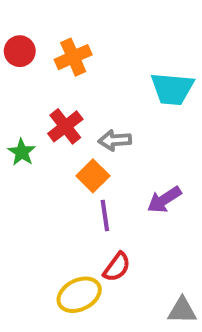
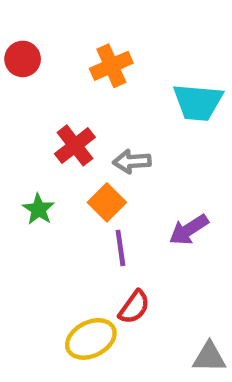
orange cross: (73, 57) -> (111, 66), moved
green star: (22, 152) -> (39, 209), moved

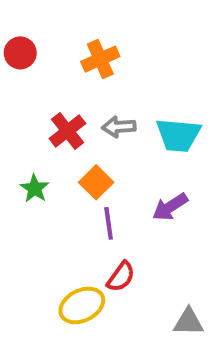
cyan trapezoid: (198, 102) -> (178, 135), moved
gray arrow: (132, 161) -> (119, 127), moved

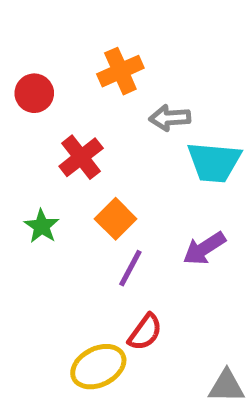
red circle: (20, 53) -> (34, 93), moved
gray arrow: (119, 127) -> (170, 118), moved
purple line: (109, 223) -> (130, 268), turned 36

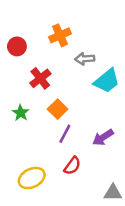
cyan trapezoid: (214, 162) -> (107, 81), turned -44
purple arrow: (204, 248) -> (103, 137), moved
yellow ellipse: (98, 367) -> (32, 178), moved

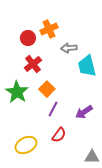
red circle: (17, 46) -> (28, 38), moved
cyan trapezoid: (107, 81) -> (87, 66), turned 115
green star: (21, 113) -> (17, 92), size x1.6

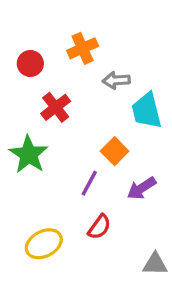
red circle: (28, 38) -> (30, 63), moved
orange square: (47, 89) -> (115, 151), moved

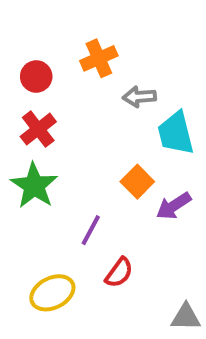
red cross: (56, 107) -> (38, 129), moved
purple line: (89, 183) -> (91, 230), moved
purple arrow: (142, 188) -> (174, 206), moved

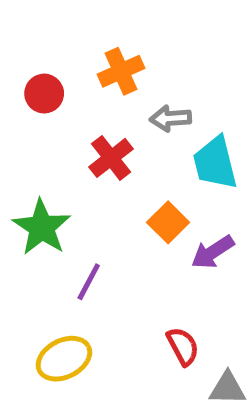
red cross: (38, 129) -> (111, 158), moved
purple line: (91, 230) -> (89, 282), moved
red semicircle: (119, 273) -> (183, 346), moved, turned -64

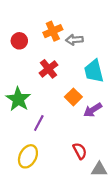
gray arrow: (171, 118) -> (74, 40), moved
yellow ellipse: (64, 359) -> (28, 156), turned -35

